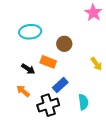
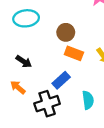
orange rectangle: (48, 62) -> (74, 53), moved

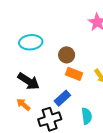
black arrow: (24, 62) -> (29, 81), size x1.5

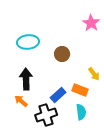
orange rectangle: (74, 74) -> (80, 90), moved
black arrow: (29, 81) -> (26, 79), turned -125

